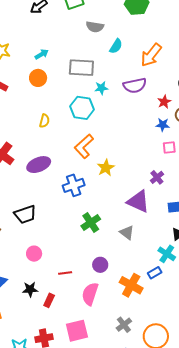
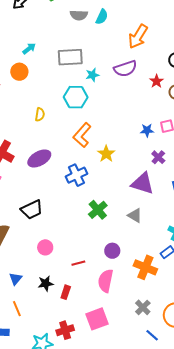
cyan semicircle: (116, 46) -> (102, 17), moved
orange circle: (38, 78) -> (19, 72), moved
blue star: (163, 125) -> (147, 130), moved

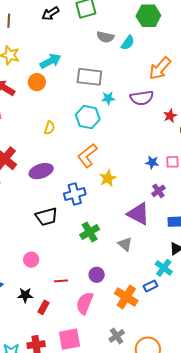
cyan arrow: (29, 49) -> (51, 61), size x1.5
black trapezoid: (32, 210) -> (47, 217), moved

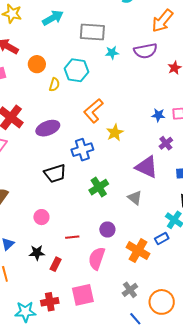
orange circle: (37, 82) -> (37, 64), moved
cyan hexagon: (88, 117) -> (76, 70), moved

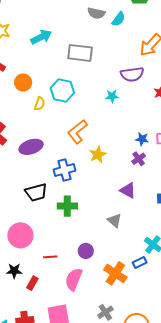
cyan star: (112, 53) -> (112, 96), moved
purple cross: (166, 143) -> (139, 159), moved
purple triangle: (147, 167) -> (128, 190), size x0.7
green cross: (99, 187) -> (67, 206), moved, turned 30
pink circle: (41, 217) -> (20, 235), size x1.6

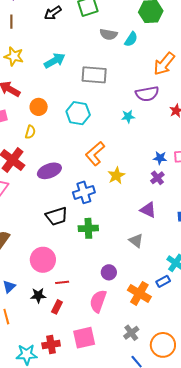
yellow semicircle: (40, 104) -> (30, 132), moved
red line: (50, 257) -> (62, 282), moved

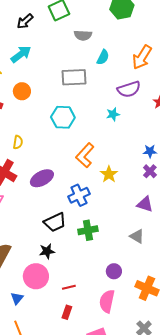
cyan semicircle: (131, 39) -> (103, 57), moved
cyan arrow: (55, 61) -> (21, 54), moved
orange circle: (39, 107) -> (22, 91), moved
pink circle: (43, 260) -> (36, 276), moved
black star: (38, 295) -> (47, 251), moved

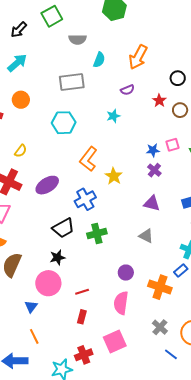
purple semicircle: (129, 89) -> (127, 90), size x0.6
yellow semicircle: (18, 142) -> (21, 151), turned 32

